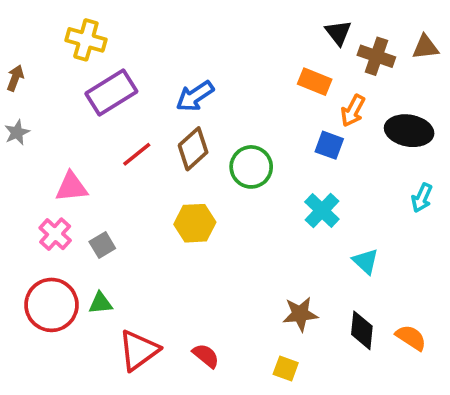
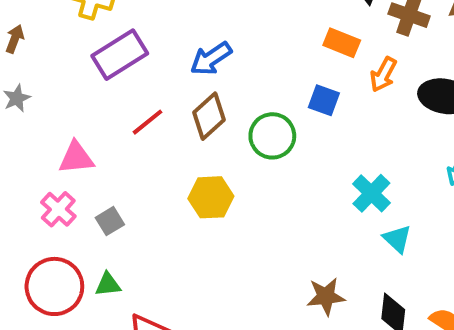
blue square: (329, 145) -> (324, 100), moved
cyan cross: (322, 211) -> (371, 193), moved

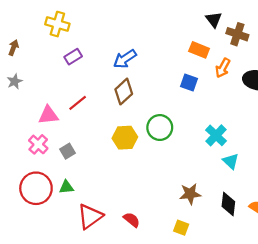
purple rectangle: (120, 55) -> (73, 57), size x0.6
red line: (148, 122) -> (78, 103), moved
green circle: (272, 136) -> (160, 128), moved

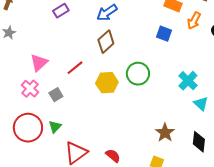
red line: (78, 103) -> (75, 68), moved
pink triangle: (48, 115) -> (39, 63), turned -36
green triangle: (66, 187) -> (55, 127), turned -40
brown star: (190, 194) -> (165, 133), turned -30

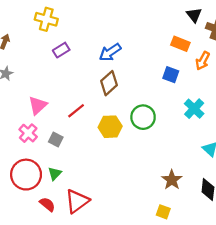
cyan cross: (188, 81) -> (194, 109), moved
gray square: (56, 95) -> (56, 139), turned -32
red semicircle: (113, 156) -> (47, 204), moved

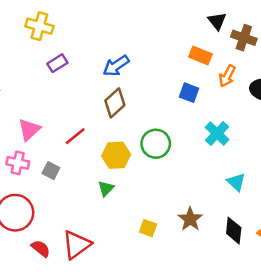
pink cross: (28, 133) -> (18, 163), turned -30
green triangle: (55, 174) -> (106, 188), moved
yellow square: (163, 212) -> (148, 228), moved

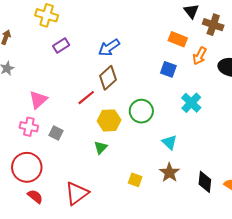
red line: (75, 136) -> (86, 98), moved
cyan triangle: (236, 182) -> (169, 142), moved
red semicircle: (41, 248) -> (35, 196), moved

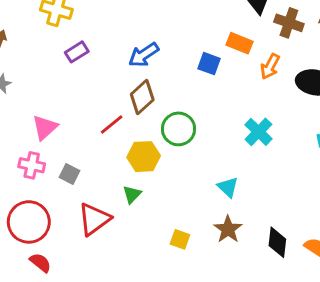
blue square: (168, 69) -> (209, 64), moved
green circle: (141, 111) -> (179, 129), moved
red triangle: (77, 193) -> (94, 219), moved

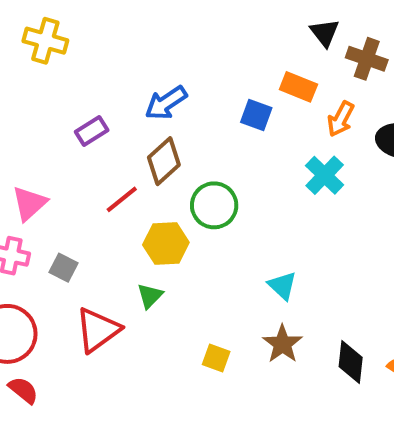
purple rectangle: (77, 52) -> (92, 131), moved
cyan cross: (258, 132) -> (325, 175), moved

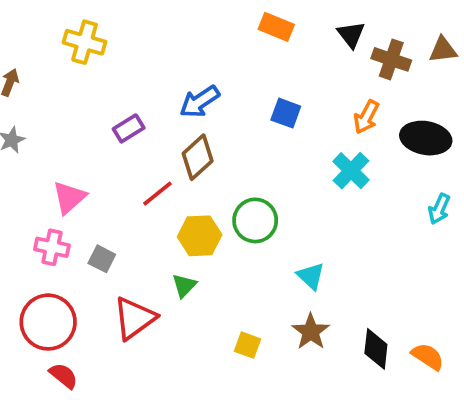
orange rectangle: (298, 87) -> (276, 27), moved
green circle: (214, 205) -> (255, 220), moved

